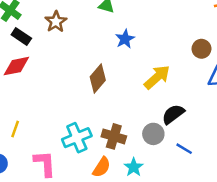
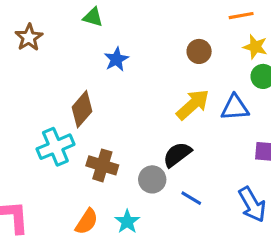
brown circle: (201, 49) -> (199, 51), moved
yellow arrow: (157, 77) -> (193, 105), moved
brown cross: (114, 136) -> (102, 165), moved
cyan cross: (77, 138) -> (55, 147), moved

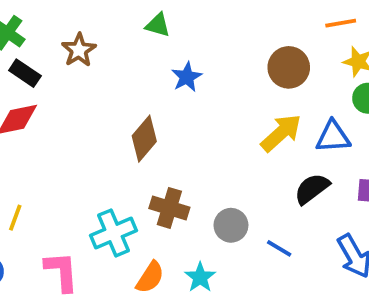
brown circle: (199, 51) -> (289, 67), size x1.4
cyan cross: (55, 147) -> (114, 233), moved
black semicircle: (177, 154) -> (312, 189), moved

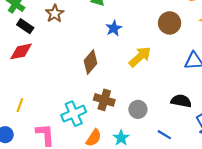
yellow arrow: (281, 133) -> (140, 57), moved
black semicircle: (312, 189) -> (181, 101), moved, turned 48
blue line: (279, 248) -> (164, 135), moved

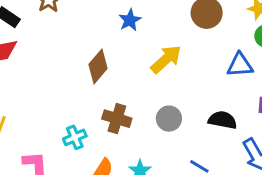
gray circle: (138, 109) -> (169, 119), moved
cyan cross: (74, 114) -> (75, 137), size x0.7

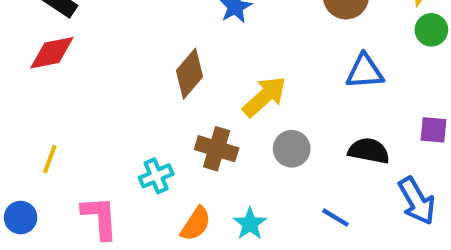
yellow arrow: (166, 59) -> (265, 97), moved
blue triangle: (240, 65) -> (365, 72), moved

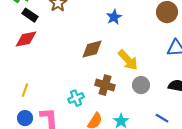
brown diamond: (189, 74) -> (92, 49), turned 35
yellow arrow: (265, 97) -> (128, 60), turned 90
blue circle: (21, 218) -> (25, 118), moved

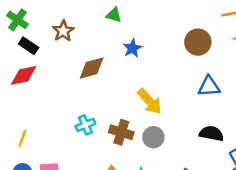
brown diamond: (92, 49) -> (92, 68), moved
gray circle: (141, 85) -> (153, 137), moved
cyan cross: (76, 98) -> (85, 125), moved

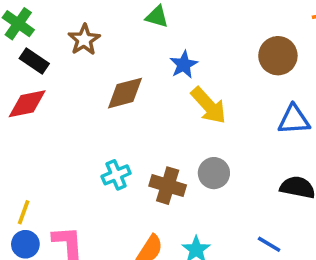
yellow arrow: (150, 101) -> (209, 106), moved
gray circle: (153, 137) -> (214, 173), moved
yellow line: (22, 138) -> (24, 212), moved

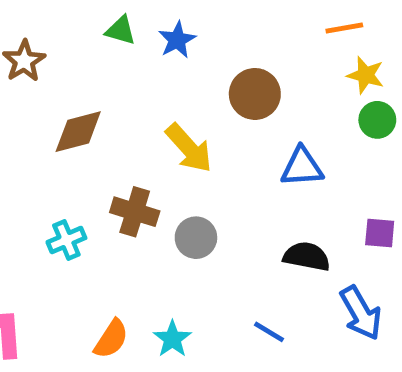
brown circle: (278, 56) -> (255, 94), moved
blue star: (184, 65) -> (177, 40), moved
brown cross: (168, 186) -> (135, 212), moved

